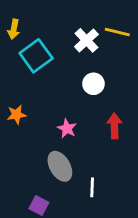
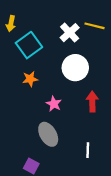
white circle: (93, 84) -> (75, 68), size x1.5
orange star: (17, 115) -> (30, 79), moved
white line: (92, 187) -> (88, 150), moved

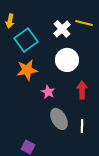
orange star: (30, 79) -> (27, 70), size x1.5
gray ellipse: (48, 134) -> (59, 119), moved
white line: (88, 150) -> (82, 126), moved

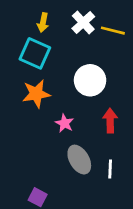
yellow arrow: (10, 21) -> (43, 23), moved
white cross: (62, 29) -> (83, 23), moved
cyan square: (26, 40) -> (35, 53), turned -30

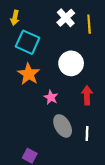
yellow arrow: (43, 23) -> (15, 18), moved
yellow line: (113, 31) -> (89, 24), turned 72
orange star: (36, 94) -> (29, 74), turned -30

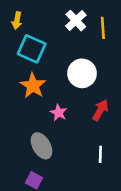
red arrow: (87, 95) -> (100, 110), turned 30
gray ellipse: (63, 126) -> (41, 146), moved

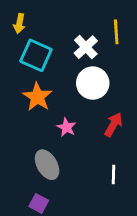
white cross: (76, 21) -> (86, 47), moved

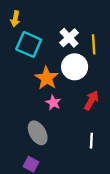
yellow line: (116, 32) -> (94, 44), moved
orange star: (37, 97) -> (47, 78), moved

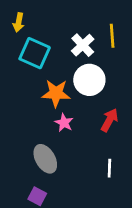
yellow line: (94, 44) -> (112, 36), moved
orange star: (47, 78) -> (56, 93), turned -30

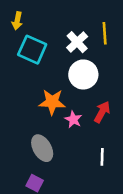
orange star: (56, 93) -> (52, 102), moved
pink star: (64, 123) -> (73, 119), moved

